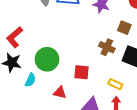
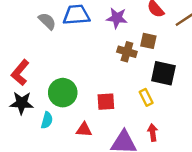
brown cross: (107, 47) -> (127, 52), moved
yellow rectangle: (115, 84) -> (146, 97), moved, turned 48

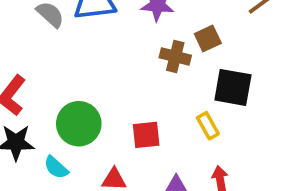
brown square: (148, 41) -> (208, 38), turned -35
cyan semicircle: (47, 120) -> (56, 167), turned 119

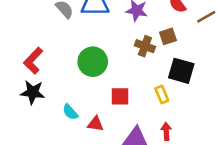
green circle: (79, 124) -> (93, 62), moved
cyan semicircle: (56, 167) -> (70, 112), moved

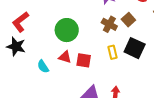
brown square: (168, 36) -> (128, 20), turned -32
yellow rectangle: (162, 95) -> (113, 52), moved
red triangle: (95, 124) -> (65, 57), moved

